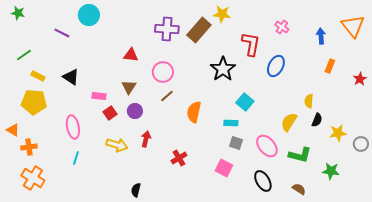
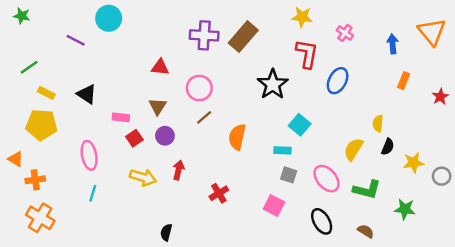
yellow star: (222, 14) -> (302, 17), moved

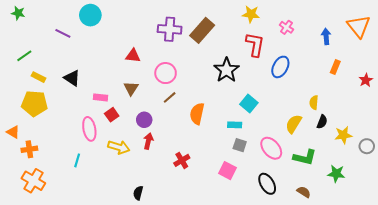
purple circle: (165, 136) -> (144, 120), moved
pink ellipse: (89, 155) -> (89, 129), moved

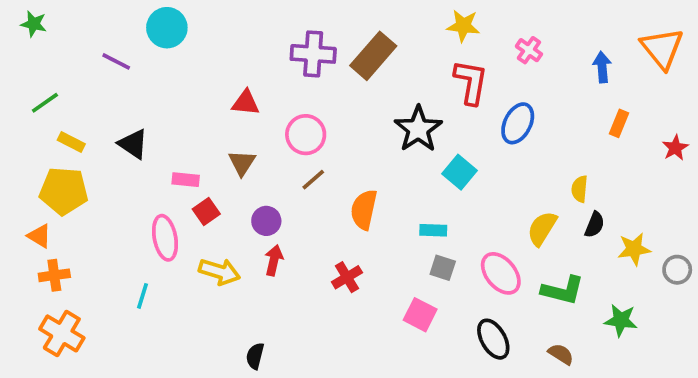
cyan square: (249, 104) -> (460, 172), moved
orange triangle: (13, 132) -> (39, 236), moved
red cross: (182, 160) -> (347, 277), moved

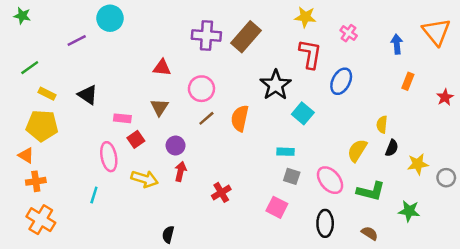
purple line: (116, 61) -> (77, 40), turned -54
orange semicircle: (364, 210) -> (240, 118), moved
red cross: (347, 277) -> (221, 192), moved
black ellipse: (493, 339) -> (325, 223), turned 30

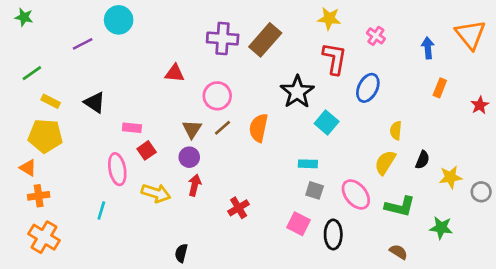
brown triangle: (159, 107) -> (192, 129), moved
yellow semicircle: (382, 124) -> (396, 131), moved
black ellipse: (325, 223) -> (333, 234), moved

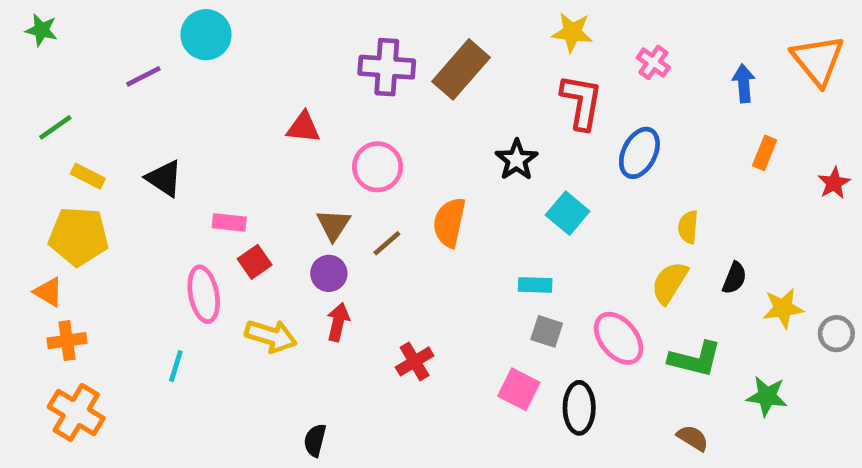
black star: (297, 92) -> (517, 160), size x0.7
brown line: (223, 128) -> (387, 243), moved

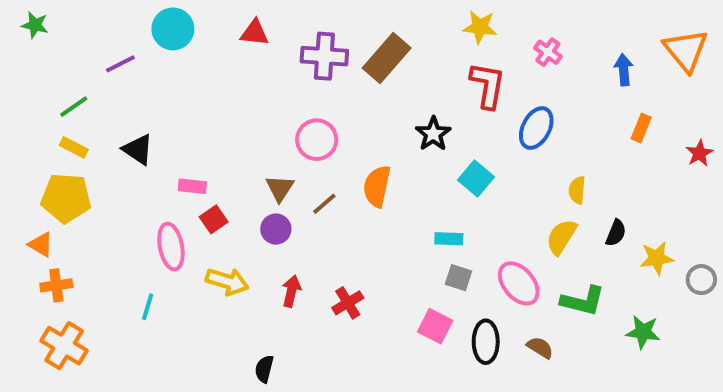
green line: (55, 127) -> (74, 107), moved
red triangle: (303, 127) -> (254, 33), moved
red arrow: (338, 322) -> (291, 291), moved
brown semicircle: (693, 438) -> (540, 348), moved

